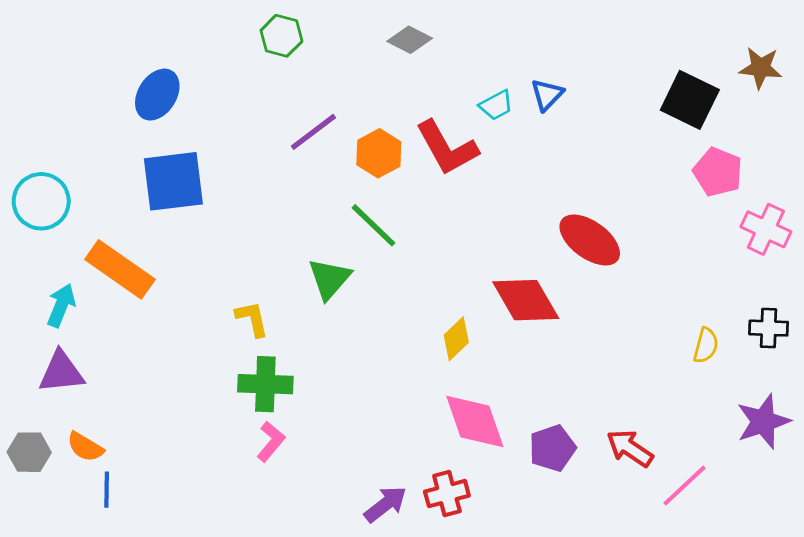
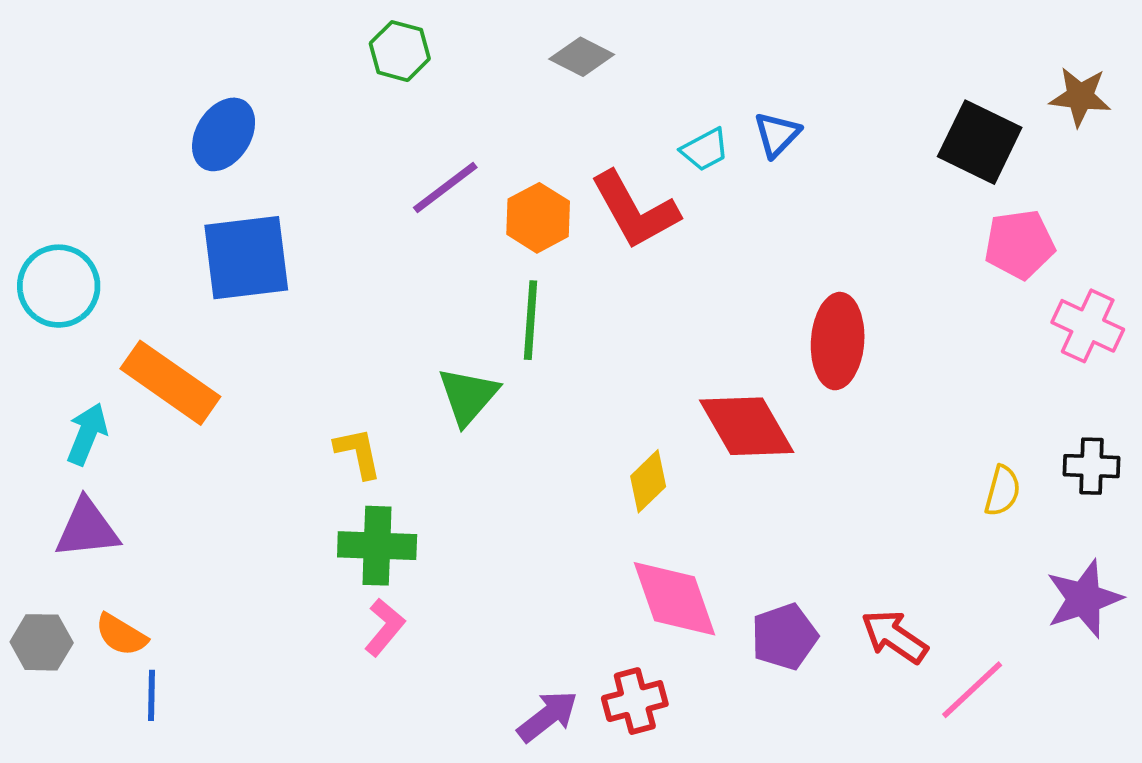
pink pentagon: (718, 172) -> (1019, 244), turned -30
green line: (374, 225) -> (531, 320), turned 50
red ellipse: (590, 240) -> (838, 341), turned 58

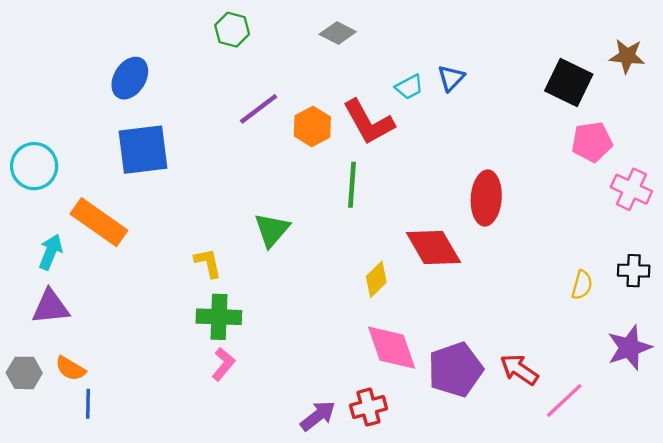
green line: (531, 320) -> (352, 185), moved
purple pentagon: (784, 637) -> (455, 370), size x1.4

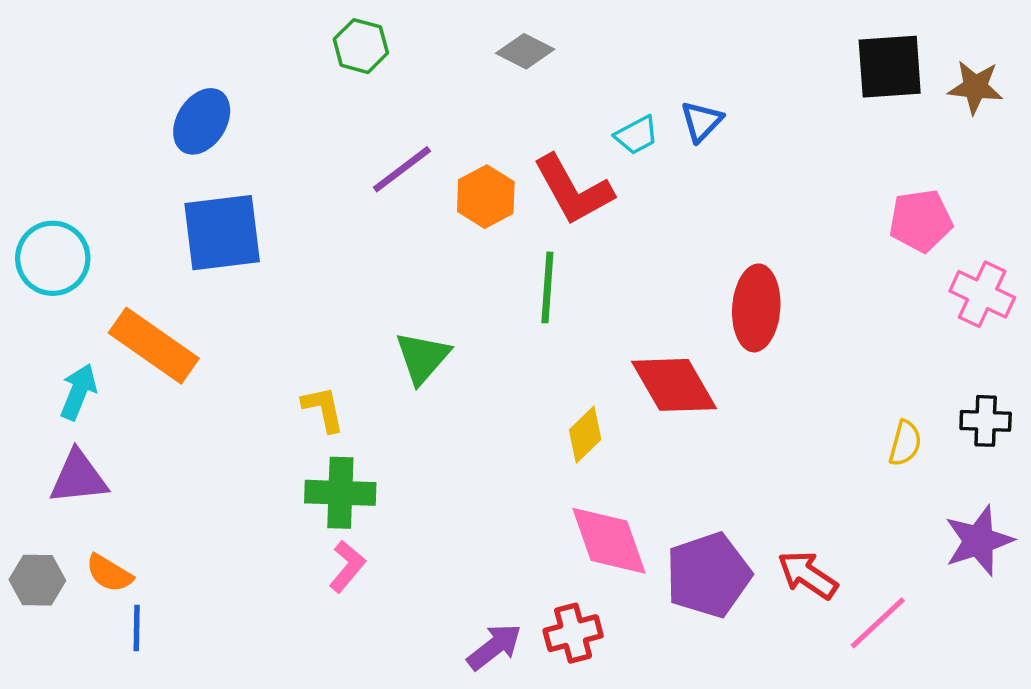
black square: (569, 82) -> (890, 67), moved, turned -30

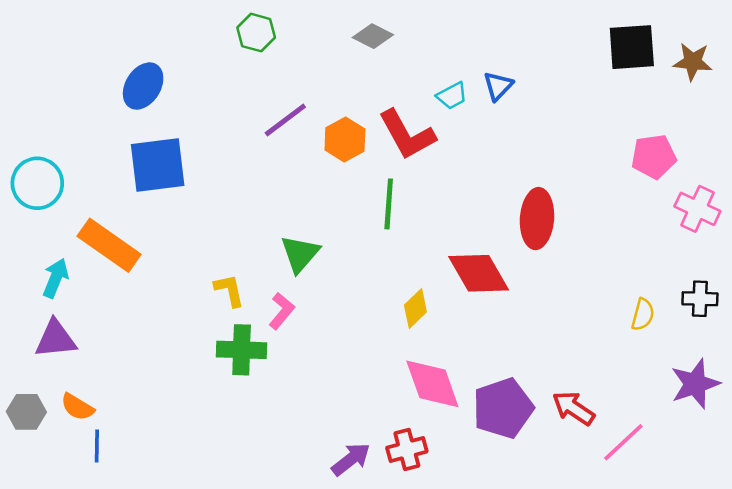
pink L-shape: (347, 566) -> (282, 311), moved

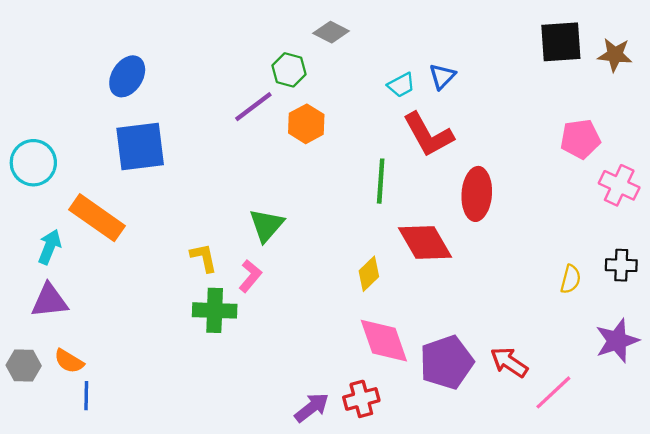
green hexagon: (256, 33) -> (289, 70), moved
red L-shape: (407, 135) -> (428, 135), moved
green line: (389, 204) -> (381, 181), moved

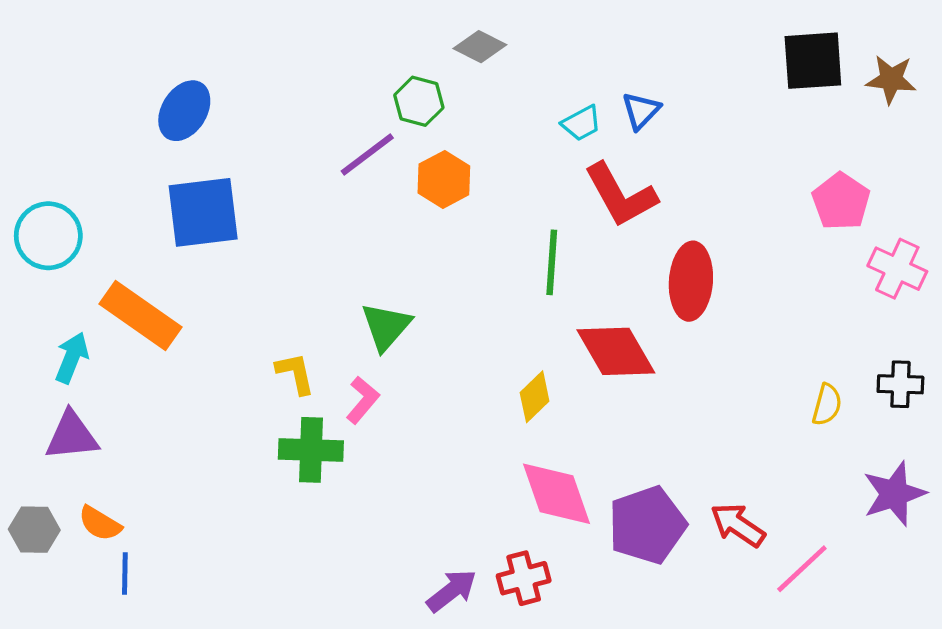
pink pentagon: (580, 139) -> (841, 201), turned -30

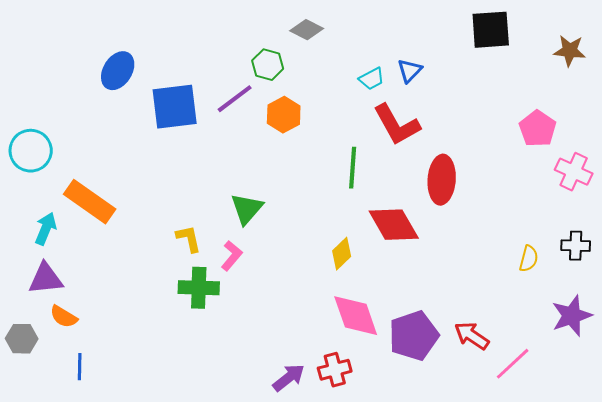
black square: (813, 61) -> (491, 30), moved
blue square: (203, 212) -> (175, 107), moved
orange semicircle: (100, 523) -> (64, 317), moved

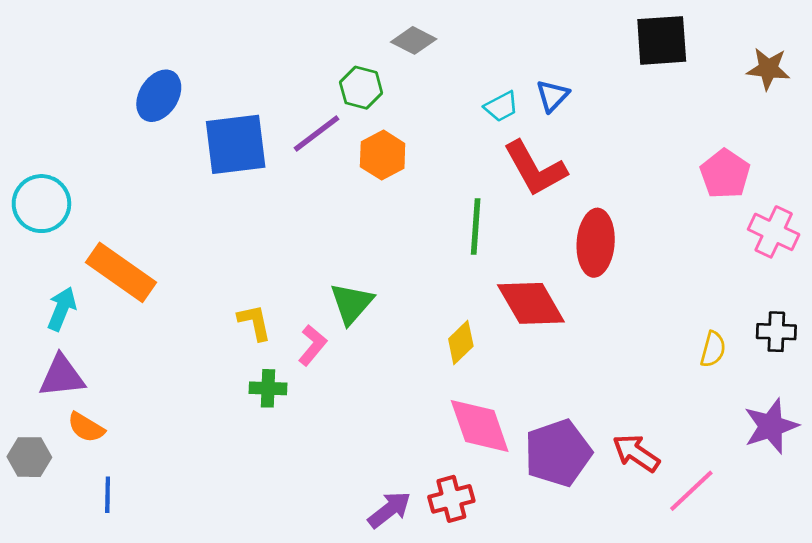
green triangle: (247, 209) -> (352, 303), moved
green cross: (199, 288) -> (268, 388), size x0.7

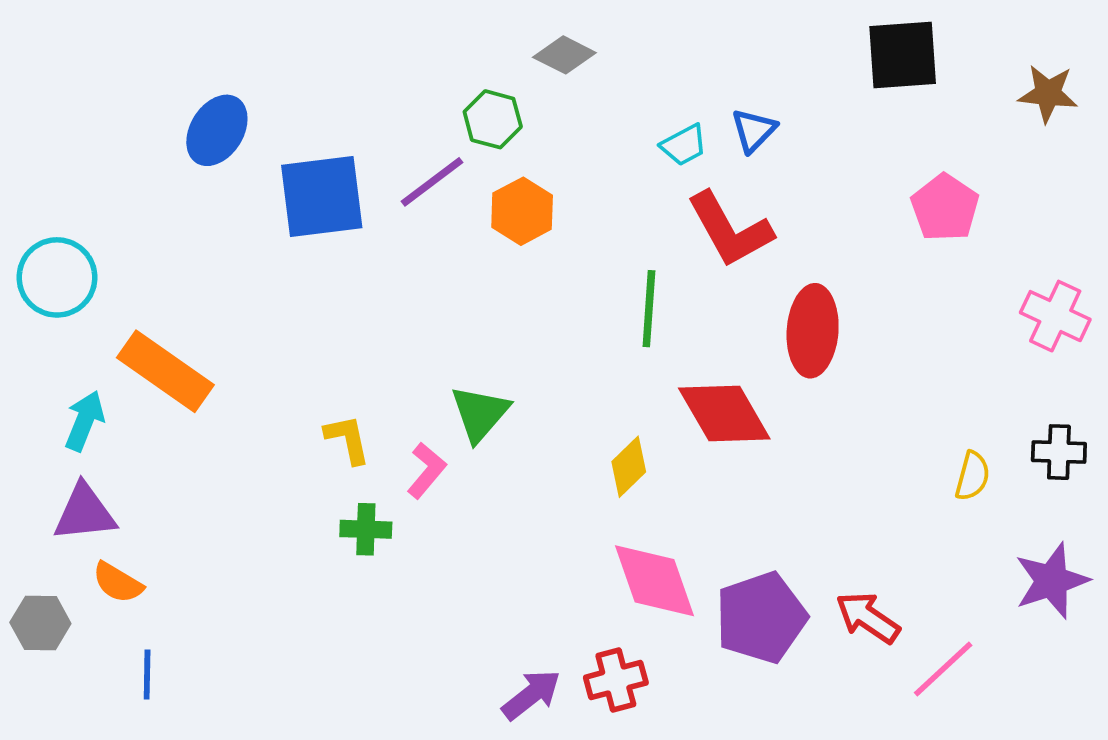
pink pentagon: (725, 174) -> (945, 208), moved

